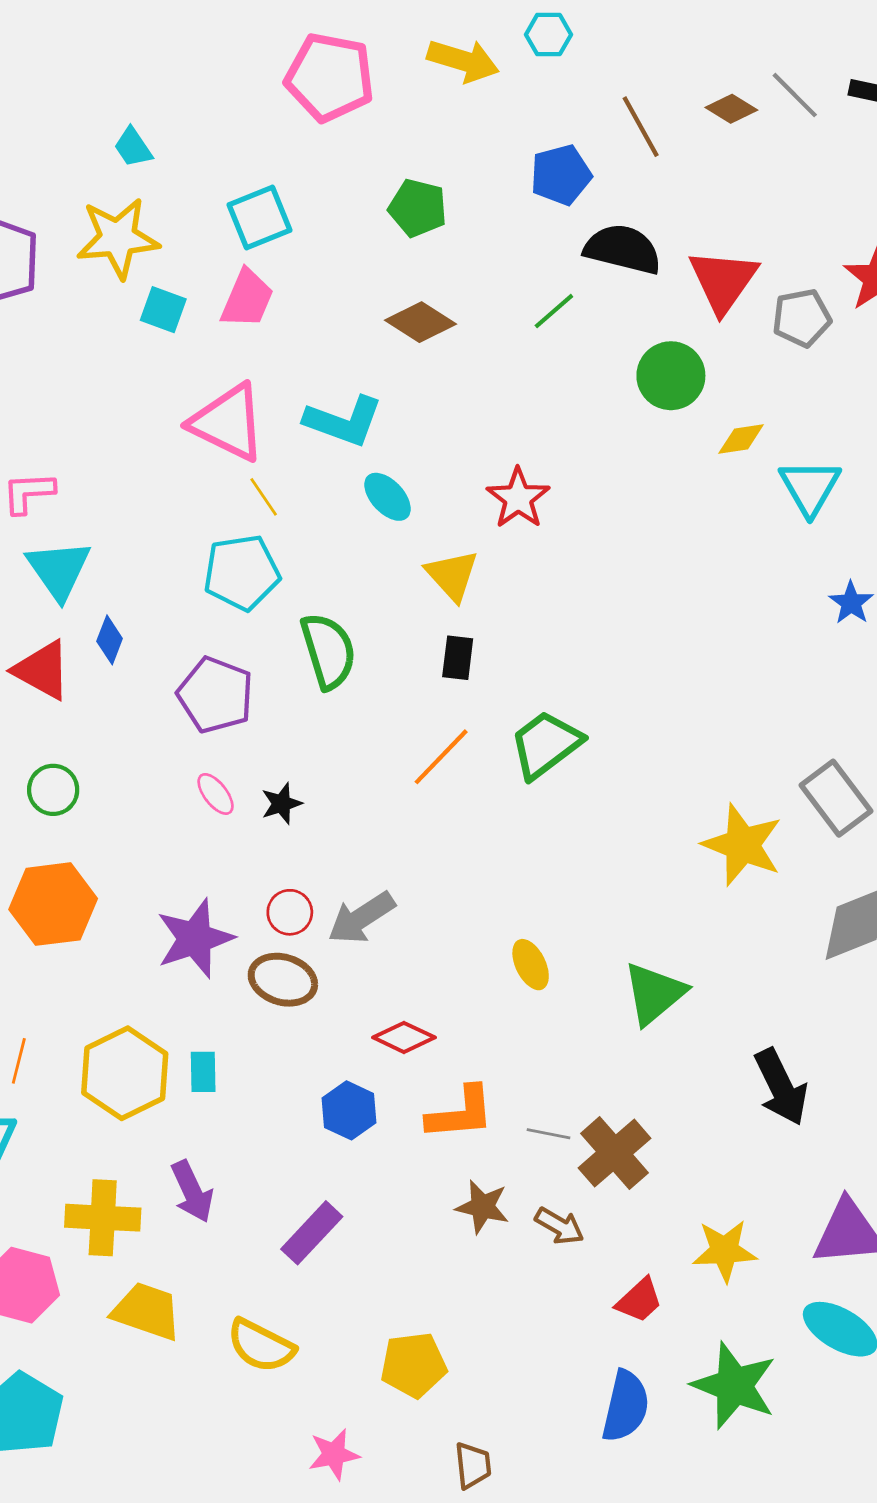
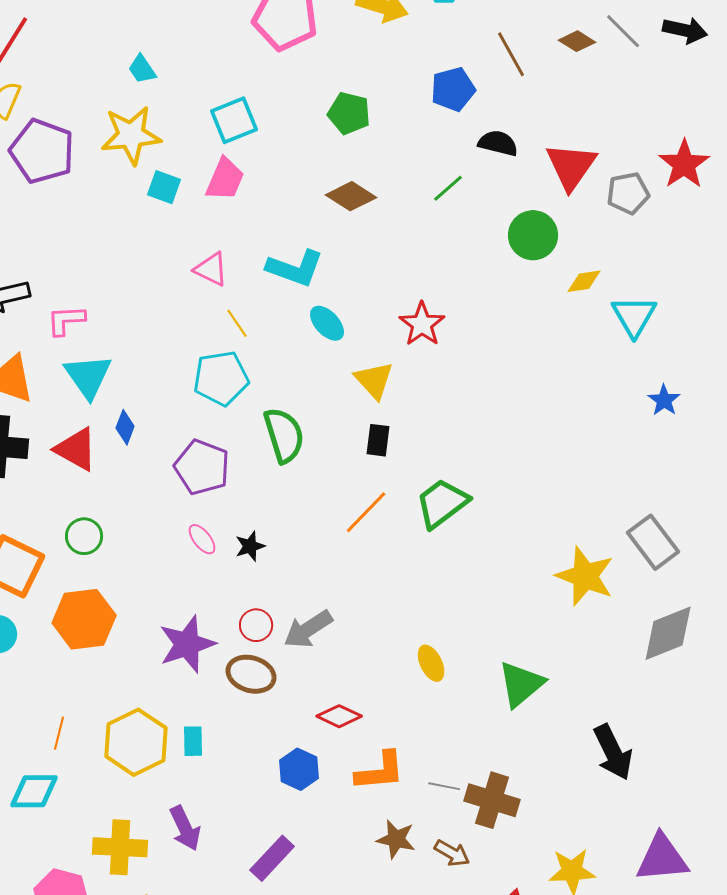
black semicircle: (623, 249) -> (498, 143), size x0.7
pink triangle: (228, 422) -> (211, 269), size x0.6
brown cross: (614, 1153) -> (492, 800), turned -32

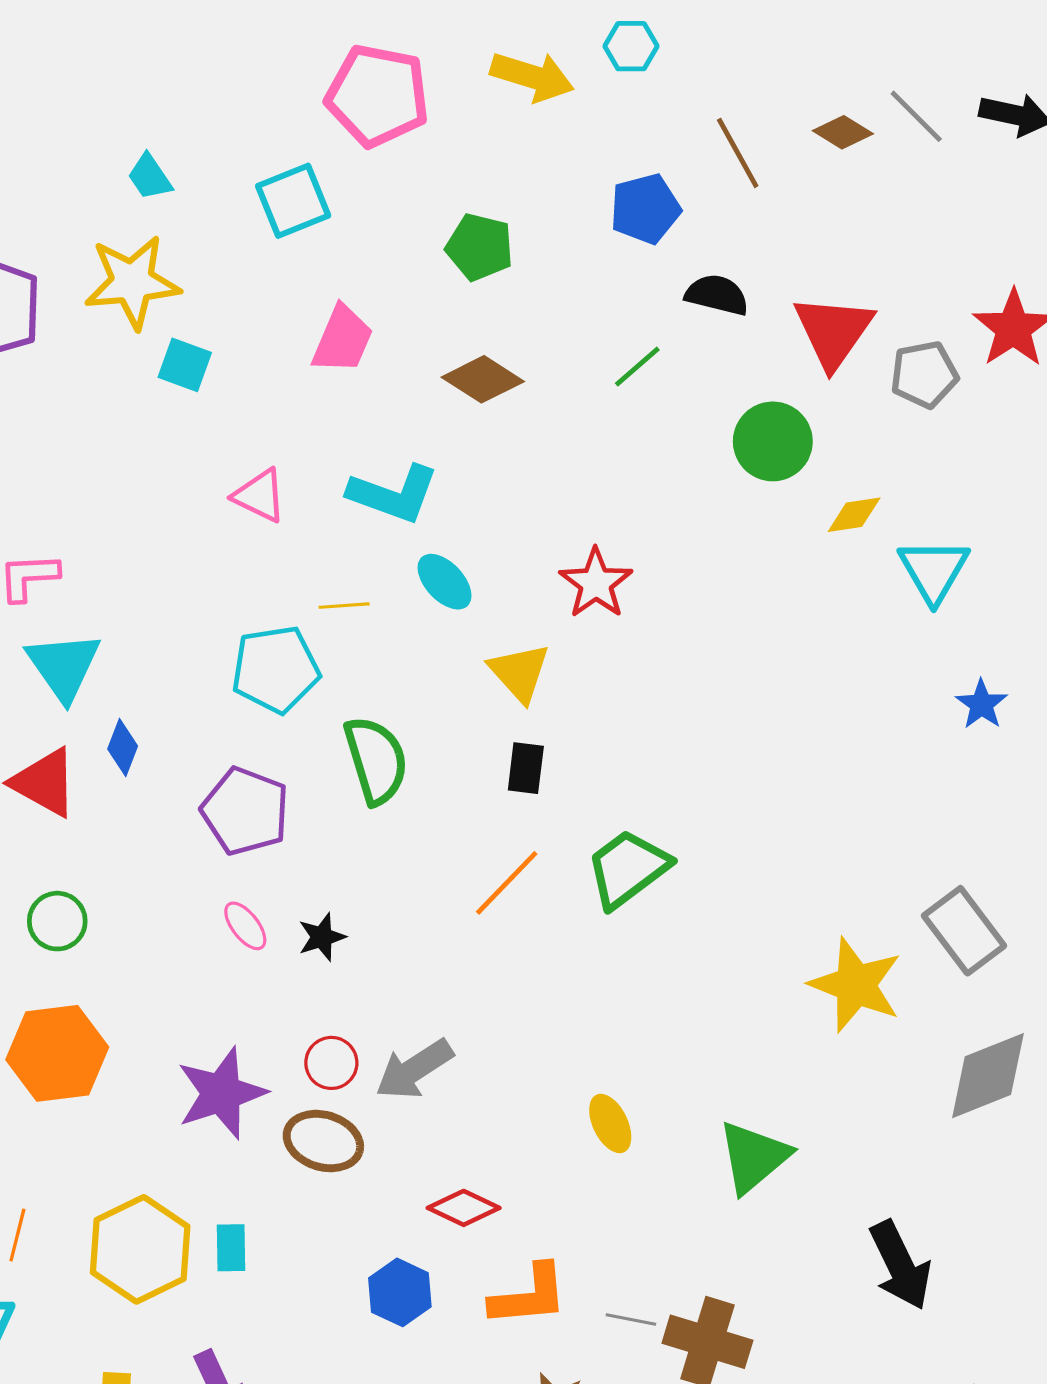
cyan square: (234, 120) -> (293, 201), moved
pink trapezoid: (225, 179) -> (343, 339), moved
yellow line: (237, 323) -> (344, 606), moved, turned -60

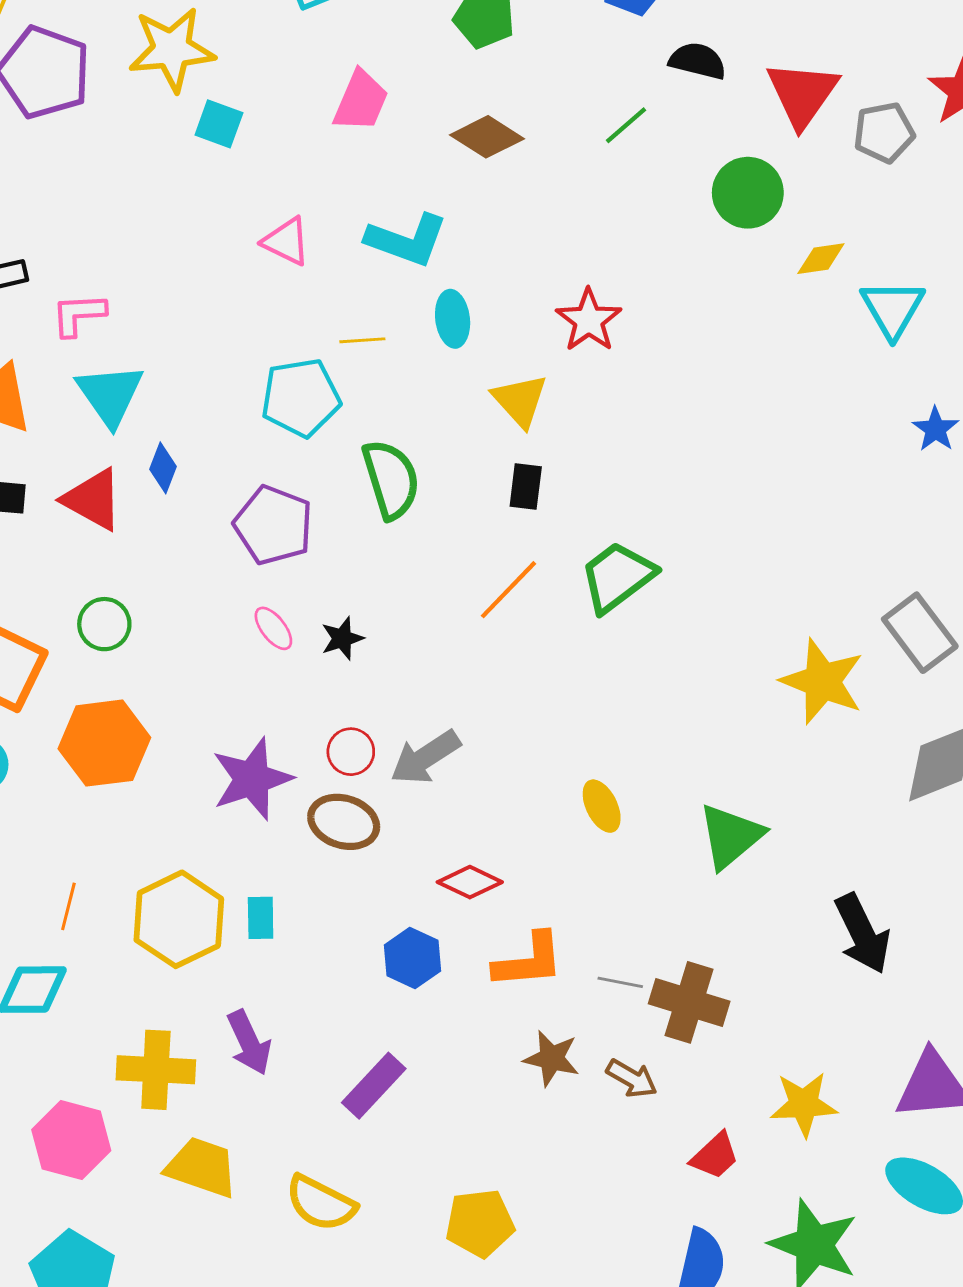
cyan ellipse: (445, 582) -> (453, 319), turned 36

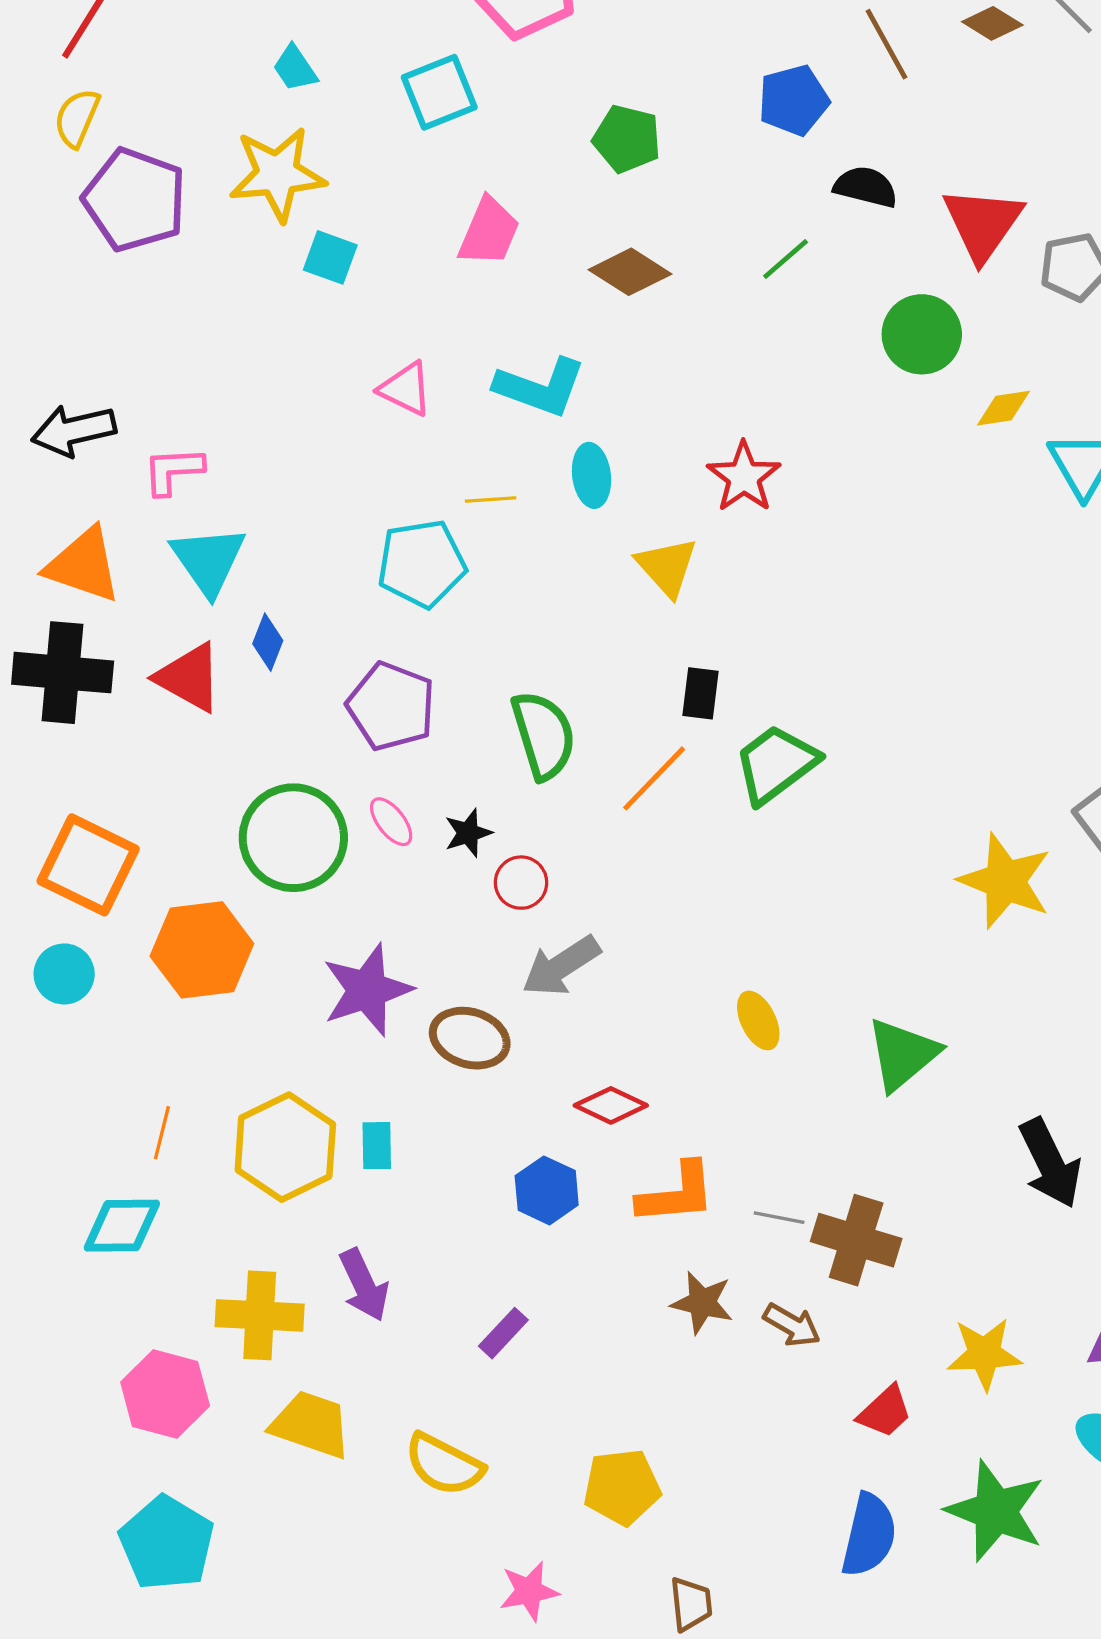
green semicircle: (391, 479) -> (543, 735), moved
black rectangle: (526, 486) -> (701, 693), moved
green circle: (104, 624) -> (293, 838), moved, size x1.8
red circle: (351, 752) -> (521, 883), moved
purple rectangle: (374, 1086) -> (503, 1333), size x0.7

